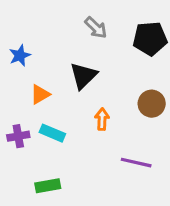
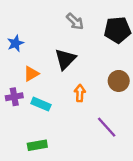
purple cross: (18, 136) -> (14, 97), moved
purple line: (136, 163) -> (107, 127), turned 35

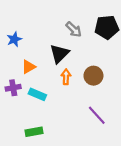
gray arrow: (75, 21) -> (74, 29), moved
brown circle: (119, 81) -> (93, 76), moved
orange arrow: (80, 93) -> (66, 77), moved

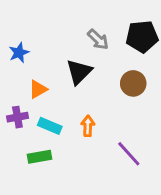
brown circle: (93, 76) -> (133, 83), moved
orange arrow: (66, 77) -> (88, 126), moved
green rectangle: (34, 132) -> (39, 157), moved

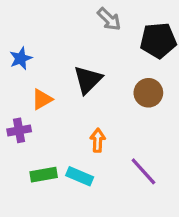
gray arrow: (98, 39) -> (109, 19), moved
cyan rectangle: (50, 126) -> (80, 176), moved

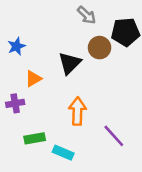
brown circle: (148, 93) -> (100, 48), moved
orange arrow: (98, 140) -> (77, 111), size x1.5
cyan rectangle: (80, 176) -> (63, 153), moved

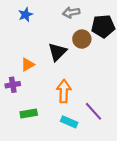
gray arrow: (87, 15) -> (71, 12), turned 126
blue star: (16, 46) -> (26, 15), moved
cyan rectangle: (63, 153) -> (69, 122), moved

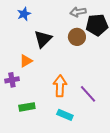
gray arrow: (71, 12) -> (78, 12), moved
black triangle: (57, 52) -> (43, 39), moved
purple line: (94, 111) -> (88, 94), moved

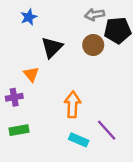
orange triangle: (26, 61) -> (31, 74), turned -40
purple line: (88, 94) -> (107, 130), moved
green rectangle: (27, 107) -> (19, 130), moved

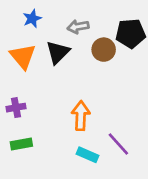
gray arrow: (94, 15) -> (78, 27), moved
orange triangle: (31, 74) -> (23, 56), moved, size x1.5

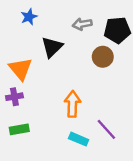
gray arrow: (78, 27) -> (82, 24), moved
brown circle: (104, 50) -> (103, 57), moved
orange triangle: (23, 56) -> (20, 69), moved

